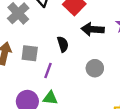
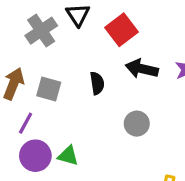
purple line: (48, 70) -> (26, 123), moved

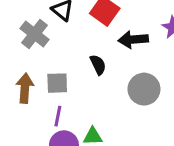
purple line: (26, 123) -> (58, 116), moved
gray circle: (137, 124) -> (144, 89), size x1.4

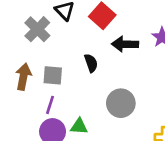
gray circle: (144, 89) -> (121, 103), moved

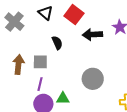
gray cross: (37, 29) -> (14, 22), moved
black semicircle: (91, 63) -> (57, 43), moved

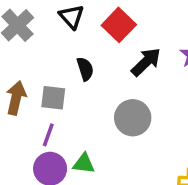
black arrow: (92, 35) -> (146, 62), turned 132
gray circle: (93, 79) -> (133, 118), moved

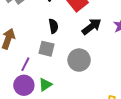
gray square: (53, 98) -> (46, 49), moved
green triangle: (84, 164) -> (45, 85), turned -48

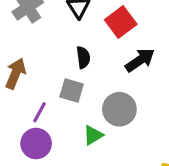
green triangle: (45, 85) -> (93, 135), moved

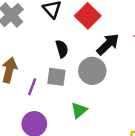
gray circle: (119, 109) -> (92, 71), moved
purple line: (39, 112) -> (32, 87), moved

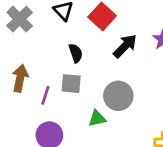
gray circle: (92, 71) -> (118, 96), moved
green triangle: (79, 110) -> (97, 118), turned 30

